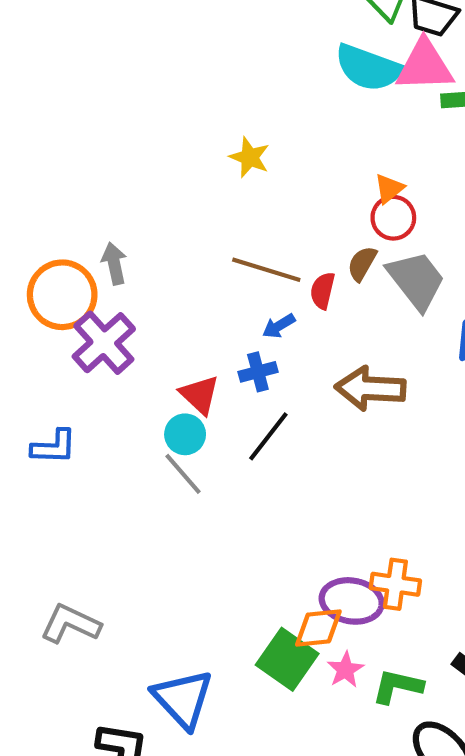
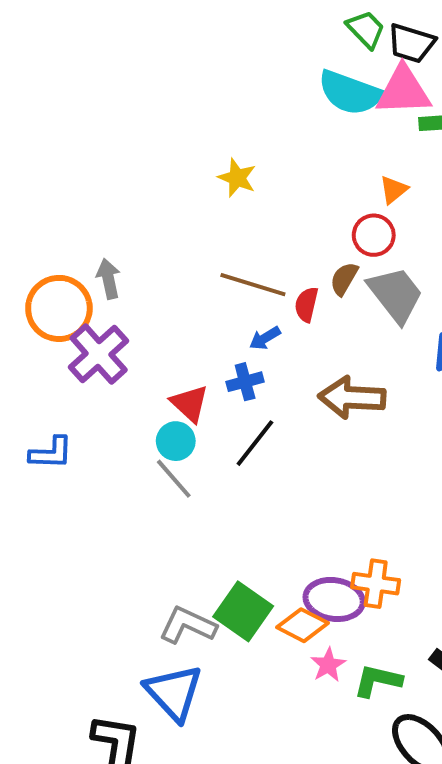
orange triangle: (389, 189) -> (394, 190), moved
gray L-shape: (71, 624) -> (188, 625), moved
orange diamond: (318, 628) -> (302, 625), turned 33
green square: (287, 659) -> (243, 611), moved

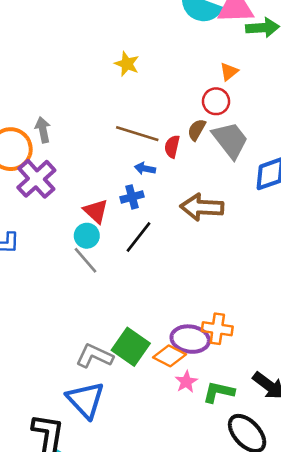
blue arrow: (265, 338) -> (145, 168), turned 42

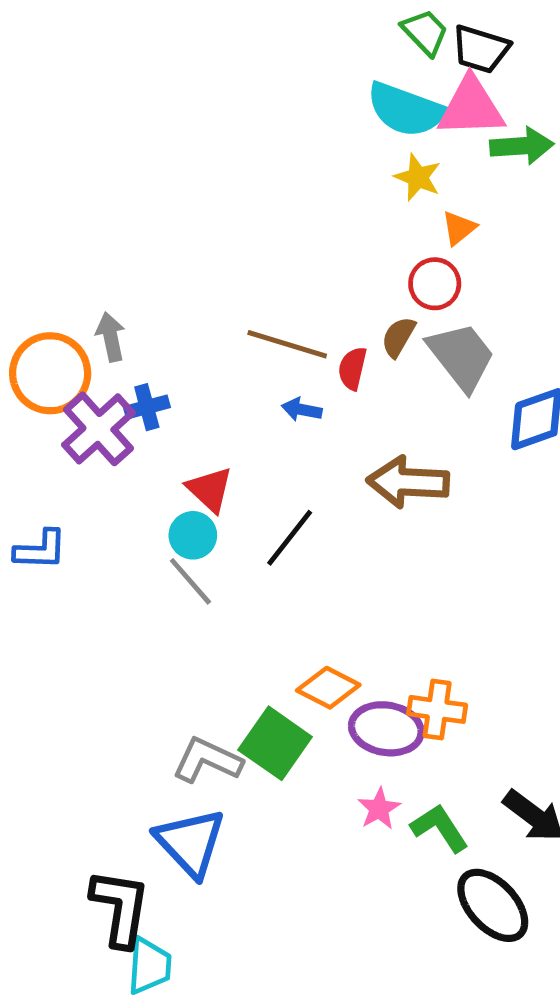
yellow star: (127, 64) -> (418, 177), moved
blue cross: (132, 197) -> (147, 407), moved
orange diamond: (169, 356) -> (328, 688), moved
green L-shape: (219, 392) -> (440, 828), turned 44

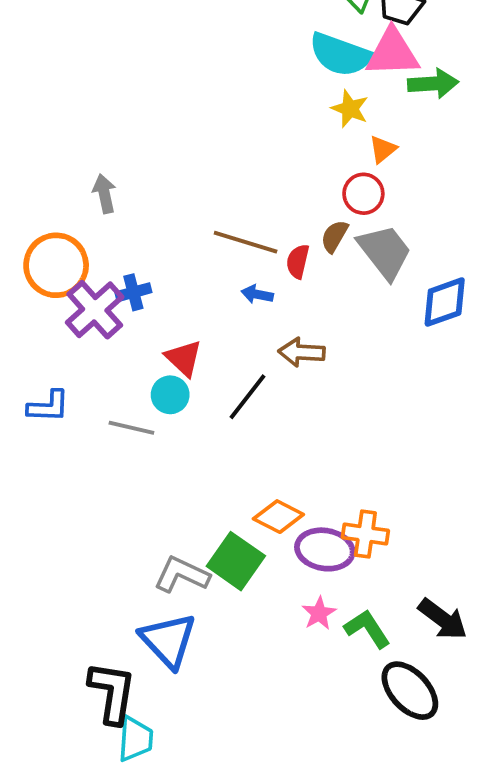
gray arrow: (111, 337) -> (104, 194), moved
brown arrow: (408, 482) -> (302, 352), moved, size x0.7
gray line: (190, 581) -> (131, 428), moved, turned -36

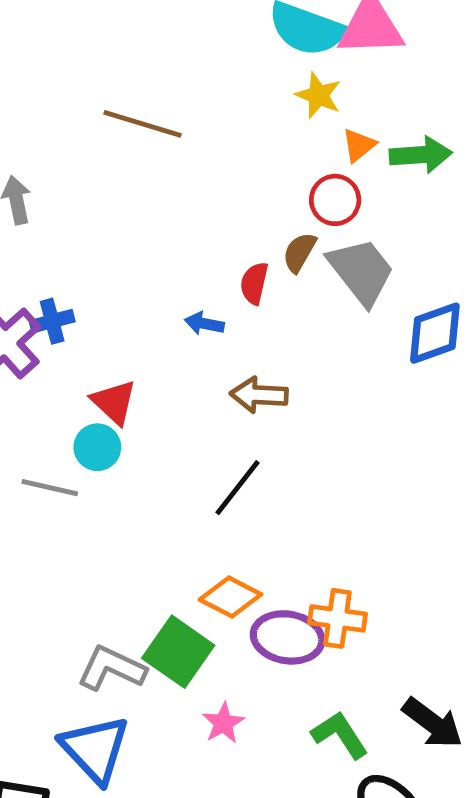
green arrow: (433, 84) -> (421, 155), moved
brown line: (246, 242) -> (142, 124), moved
black line: (247, 397) -> (238, 488), moved
pink star: (319, 613) -> (223, 723), moved

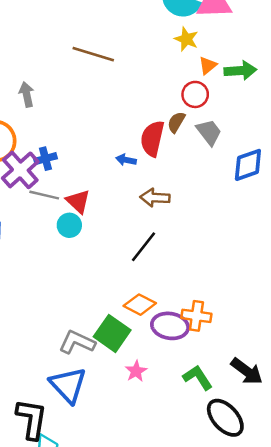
gray trapezoid: (361, 271) -> (209, 132), size x0.7
red semicircle: (254, 283) -> (152, 138), size x1.6
gray line: (50, 488) -> (44, 195), moved

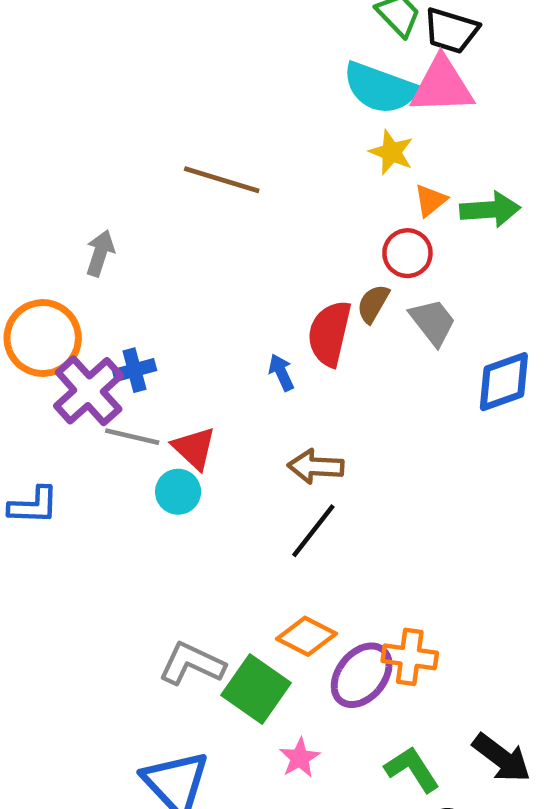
gray arrow: (27, 94) -> (100, 253), turned 30
blue arrow: (126, 160) -> (281, 372), turned 54
brown arrow: (155, 198) -> (316, 466), moved
purple ellipse: (170, 326) -> (362, 675), turned -60
gray L-shape: (77, 342) -> (192, 664), moved

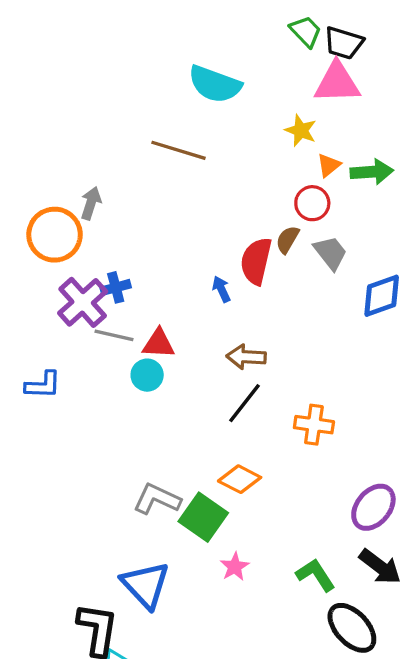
cyan semicircle: (380, 88) -> (215, 84), moved
orange circle: (43, 338) -> (55, 235), moved
red triangle: (194, 448) -> (159, 344), turned -40
orange cross: (410, 657) -> (314, 425), moved
purple ellipse: (362, 675) -> (373, 507), moved

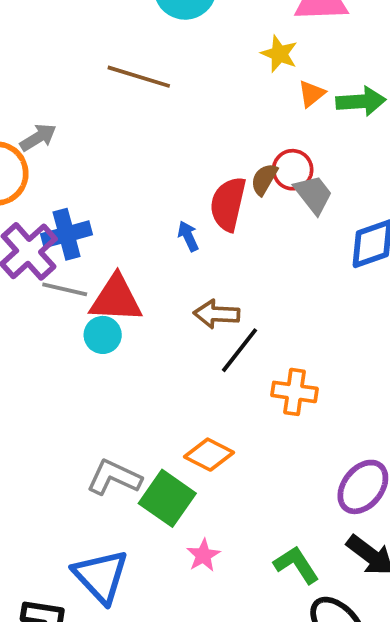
gray arrow: (91, 203) -> (38, 137), turned 40
red circle: (312, 203) -> (293, 170), moved
blue cross: (116, 287) -> (67, 234), size x1.4
red triangle: (159, 344) -> (116, 299), size x1.4
black line: (245, 403) -> (239, 350), moved

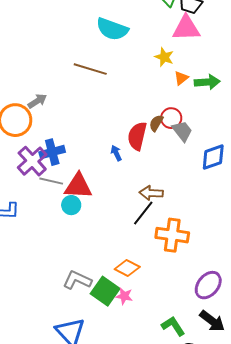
brown arrow: (217, 314) -> (151, 193), moved
orange cross: (294, 392) -> (172, 235), size x1.4
pink star: (203, 555) -> (124, 296), moved, turned -30

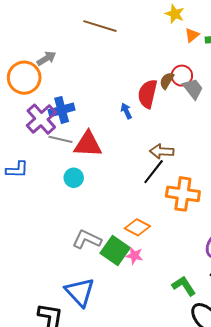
cyan circle: (71, 205) -> (74, 178), moved

